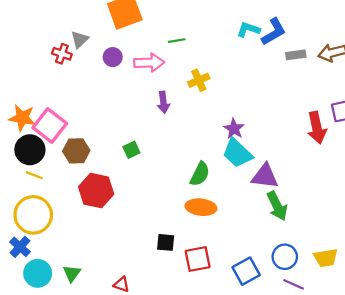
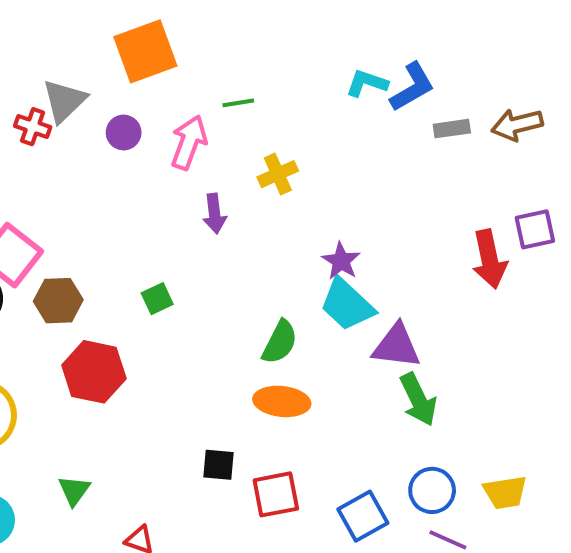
gray triangle: (80, 39) -> (64, 101), size x1.4
pink arrow: (149, 63) -> (189, 142), turned -68
green triangle: (72, 273) -> (74, 490), moved

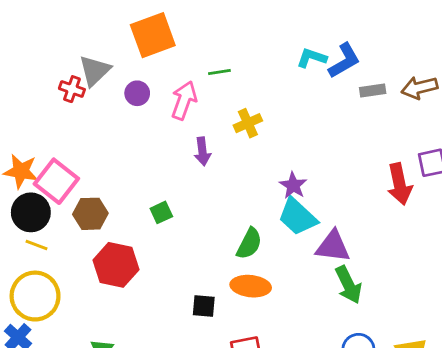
black square: (218, 465) -> (204, 306), moved

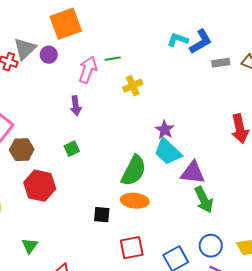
green line: (219, 72) -> (113, 59), moved
purple circle: (137, 93) -> (49, 55), moved
purple arrow: (202, 151) -> (76, 106), moved
green semicircle: (249, 244) -> (134, 171), size x1.4

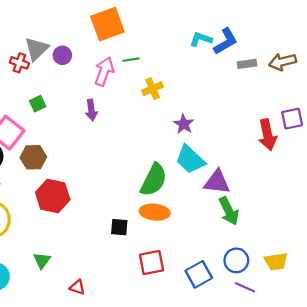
orange square: (66, 24) -> (107, 24), moved
purple star: (165, 130) -> (184, 124), moved
green square: (72, 149) -> (38, 104), moved

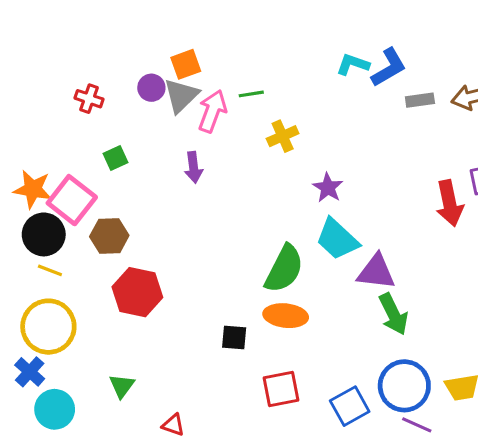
orange square: (107, 24) -> (186, 64), moved, size x0.6
gray triangle: (37, 49) -> (181, 96), moved
blue circle: (236, 260) -> (404, 386), size x1.4

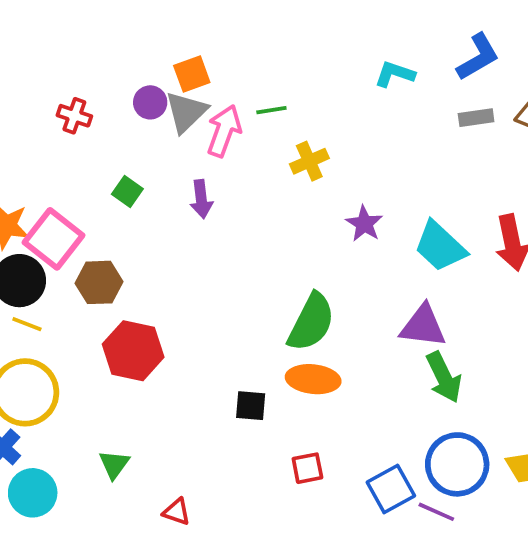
blue L-shape: (389, 67) -> (478, 57), moved
green square: (116, 158) -> (127, 192), moved, turned -30
cyan trapezoid: (337, 239) -> (440, 246), moved
red square: (281, 389) -> (307, 468), size x0.7
purple line: (417, 425) -> (436, 512), moved

